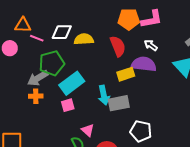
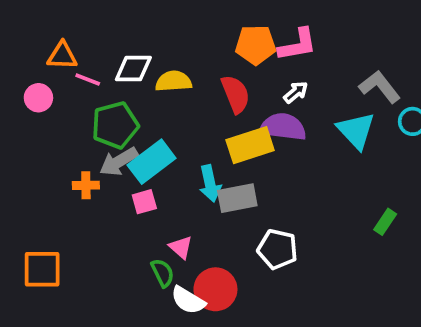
white arrow: (151, 45) -> (296, 92), turned 104
yellow rectangle: (126, 74) -> (250, 145), size x1.4
gray arrow: (38, 78) -> (119, 162), moved

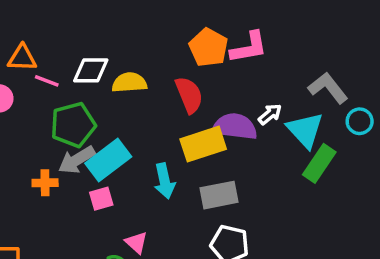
orange pentagon: (256, 45) -> (208, 47), turned 30
white arrow: (296, 92) -> (270, 114), moved
gray rectangle: (237, 198) -> (219, 195), moved
green rectangle: (385, 222) -> (319, 163), moved, size x1.5

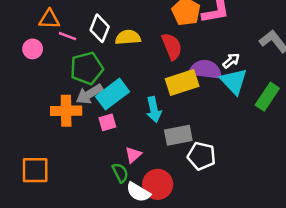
white diamond: (91, 70) -> (100, 28), turned -68
cyan triangle: (305, 130) -> (234, 81), moved
orange cross: (45, 183) -> (66, 111), size x1.6
gray rectangle: (219, 195) -> (178, 135), moved
pink triangle: (136, 243) -> (133, 155), turned 36

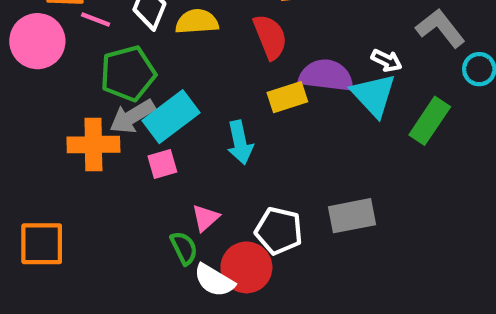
pink circle: (33, 49) -> (37, 41), size x1.6
white arrow: (231, 61) -> (387, 61), moved, turned 66
yellow rectangle: (182, 82) -> (287, 97), size x0.7
gray rectangle: (178, 135) -> (352, 216), moved
white pentagon: (202, 156) -> (279, 231), moved

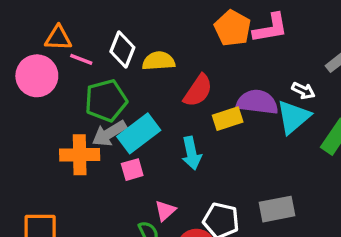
red semicircle: (270, 37) -> (198, 91), moved, turned 56
cyan triangle: (374, 95) -> (293, 117), turned 33

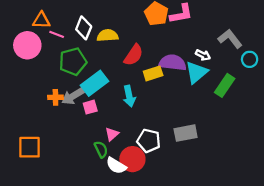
gray arrow: (109, 133) -> (73, 96), moved
orange cross: (80, 155) -> (55, 97), size x0.6

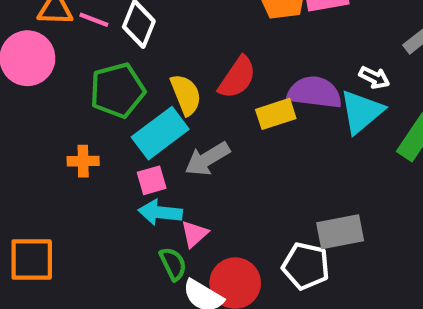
pink line: (57, 34) -> (94, 20), moved
yellow semicircle: (108, 36) -> (186, 95), moved, turned 72
gray arrow: (73, 96) -> (207, 159), moved
cyan arrow: (129, 96) -> (160, 212), moved, turned 108
white pentagon: (149, 141) -> (306, 266), moved

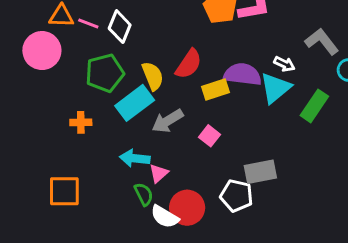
pink square: (152, 180) -> (210, 136), moved, turned -36
orange square: (32, 260) -> (64, 191), moved

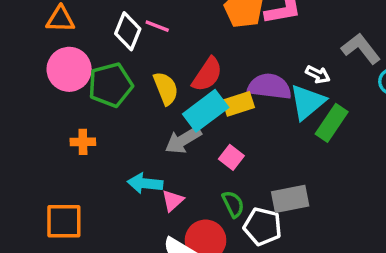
pink line: (88, 24) -> (157, 26), moved
pink circle: (42, 51) -> (69, 69), moved
cyan rectangle: (135, 103) -> (206, 111), moved
green rectangle: (314, 106) -> (332, 123), moved
green semicircle: (144, 194) -> (233, 204), moved

